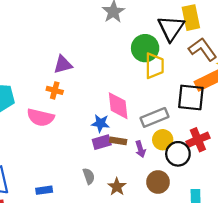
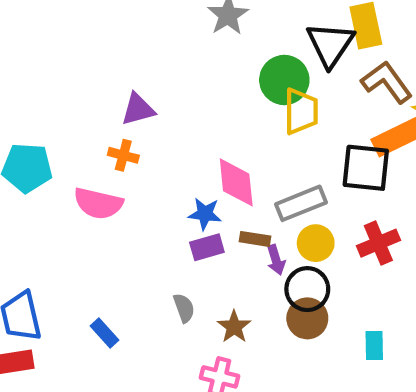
brown rectangle: (118, 141) -> (255, 239), moved
black circle: (178, 154) -> (307, 289), moved
blue rectangle: (44, 190) -> (104, 333), turned 56

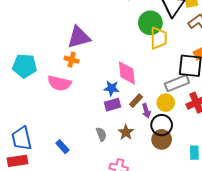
purple triangle: (138, 109) -> (79, 37), size x1.4
gray rectangle: (301, 203) -> (177, 83), moved
brown rectangle: (255, 239) -> (136, 101), turned -56
brown star: (234, 327) -> (126, 132), moved

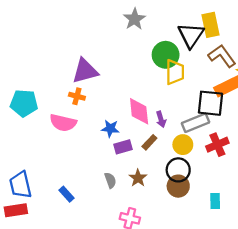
blue star: (112, 88) -> (110, 128), moved
purple arrow: (146, 111) -> (161, 119), moved

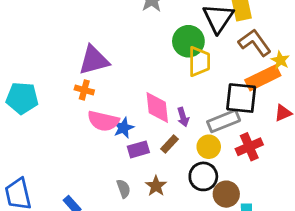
pink semicircle: (63, 123) -> (103, 121), moved
blue star: (110, 128) -> (124, 128), turned -30
brown circle: (178, 186) -> (226, 194), moved

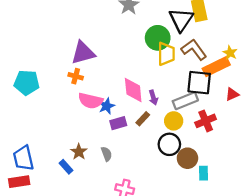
brown L-shape: (255, 43) -> (194, 50), moved
brown star: (156, 186) -> (79, 152), moved

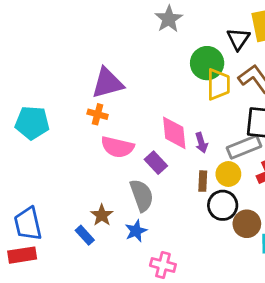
black triangle: (181, 20) -> (238, 39), size x0.7
blue star: (107, 106) -> (136, 231), moved
brown rectangle: (143, 119) -> (203, 181), moved, turned -40
purple rectangle: (118, 123) -> (156, 163), moved, turned 63
gray semicircle: (107, 154) -> (142, 195), moved, size x1.6

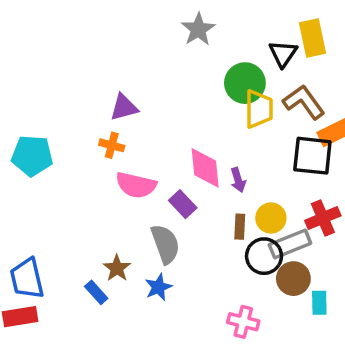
purple triangle: (108, 83) -> (124, 107), size x0.7
gray rectangle: (244, 147) -> (290, 244), moved
pink cross: (163, 265) -> (243, 322), moved

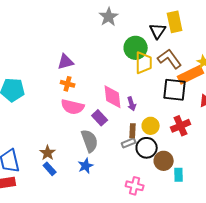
orange cross: (112, 145) -> (68, 84), moved
gray rectangle: (290, 244) -> (129, 143), moved, size x0.6
brown star: (117, 268) -> (48, 153), moved

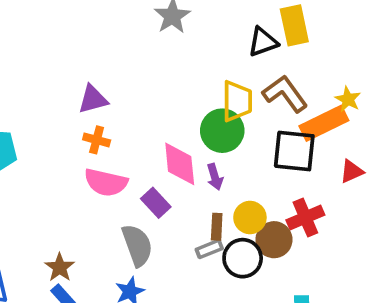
black triangle: (158, 31) -> (263, 42), turned 36
green circle: (136, 48) -> (222, 131), moved
brown circle: (164, 161) -> (274, 240), moved

